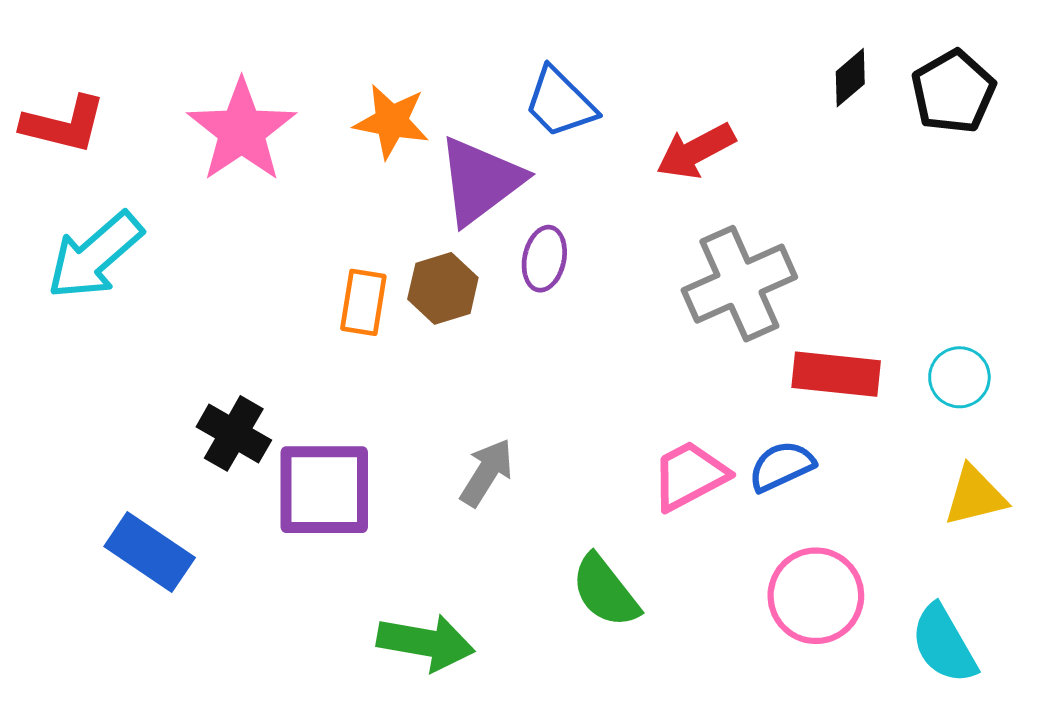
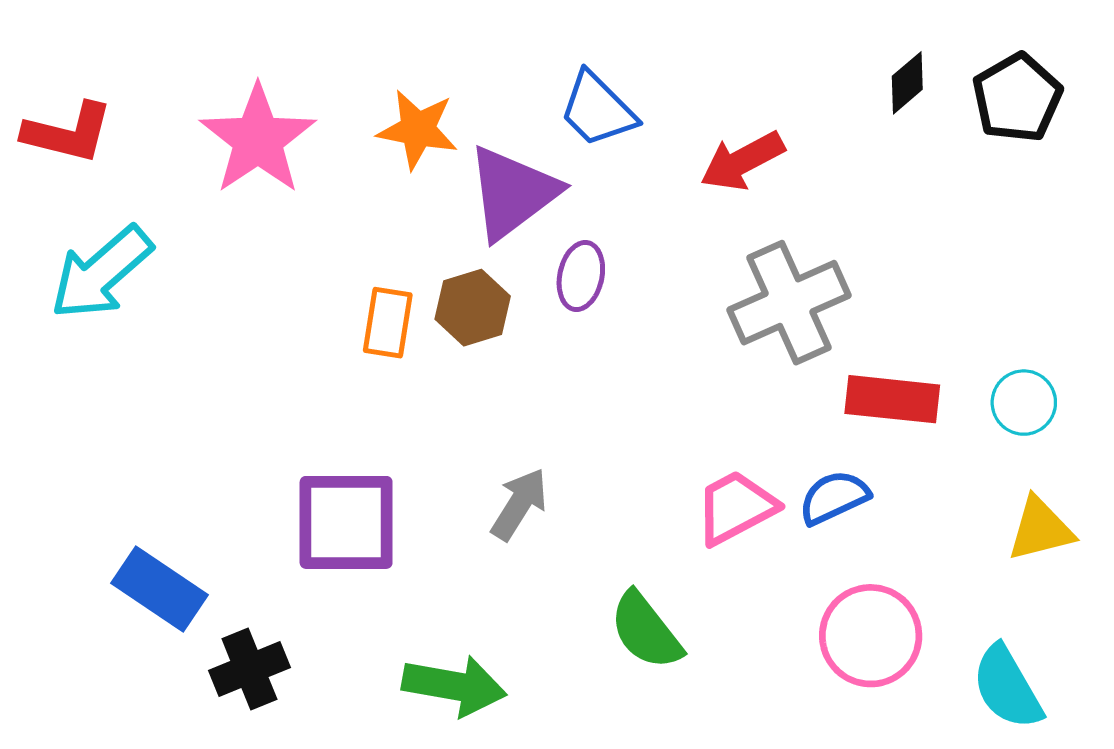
black cross: (234, 433) -> (249, 669), moved, turned 38

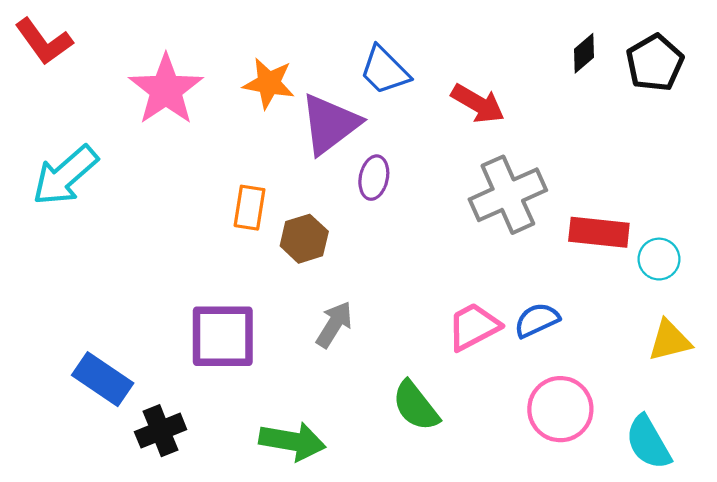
red L-shape: (68, 133) -> (44, 41), moved, turned 40
red arrow: (742, 161) -> (478, 104), turned -122
brown hexagon: (473, 308) -> (304, 239), moved
red rectangle: (892, 399) -> (599, 232), moved

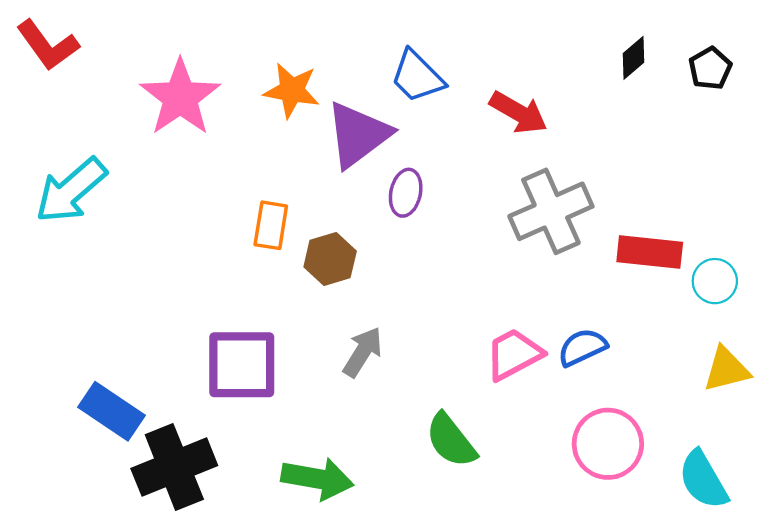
black pentagon: (655, 63) -> (710, 68), size x0.7
black cross: (161, 431) -> (174, 467), size x1.5

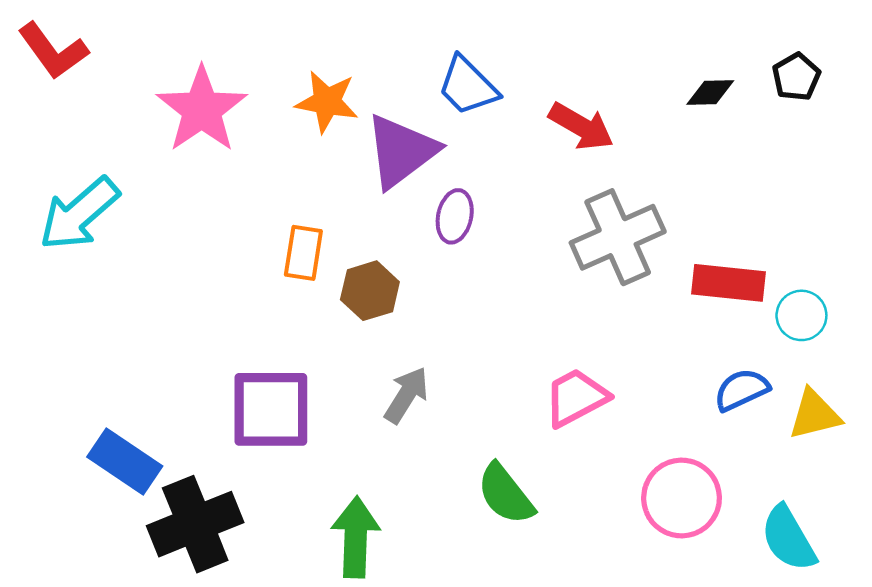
black diamond: (633, 58) -> (710, 93), moved, turned 39
blue semicircle: (582, 347) -> (742, 390), moved
green arrow: (317, 479) -> (356, 537), turned -98

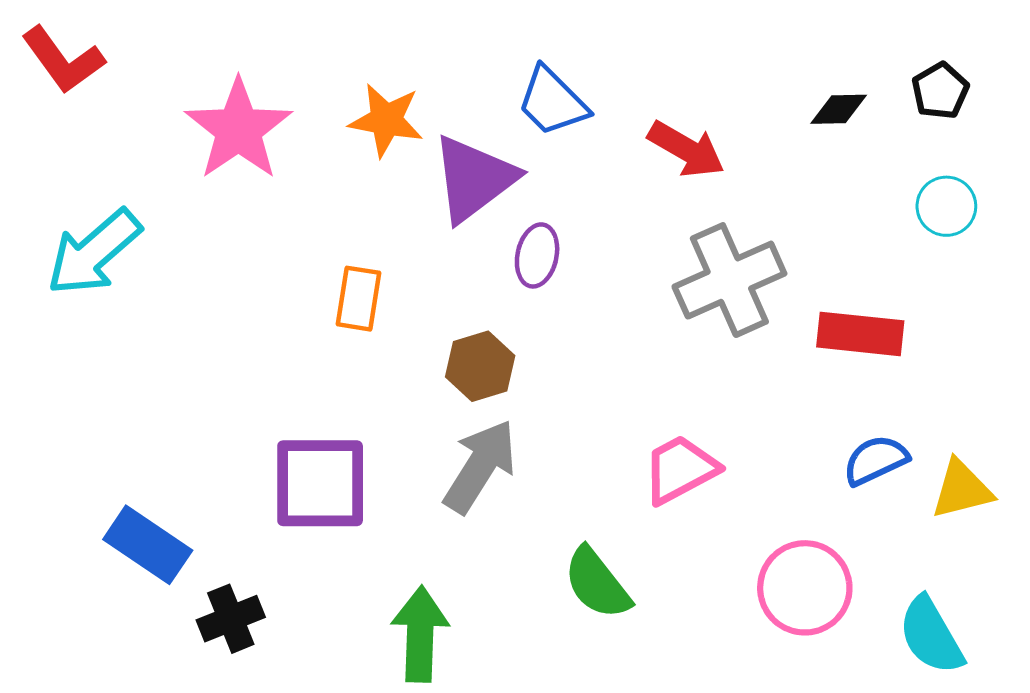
brown hexagon: (370, 291) -> (480, 366), moved
cyan circle: (801, 315) -> (946, 206), moved
gray arrow: (406, 395) -> (480, 466), size x1.4
black cross: (195, 524) -> (231, 619), size x0.6

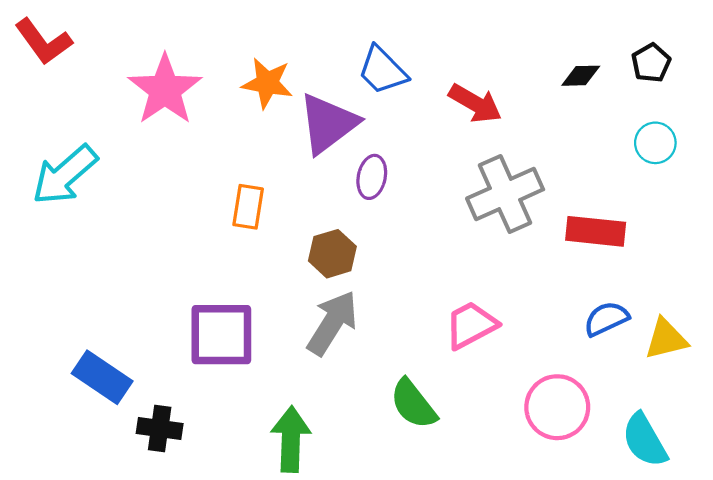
black cross: (231, 619) -> (160, 429), turned 30

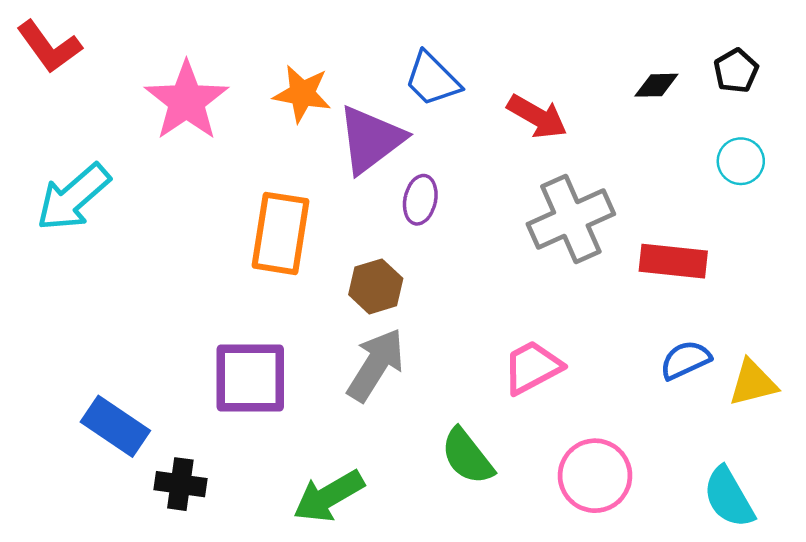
orange rectangle: (248, 207) -> (280, 233), size x1.6
pink circle: (557, 407) -> (595, 476), moved
green arrow: (291, 439) -> (329, 496), turned -122

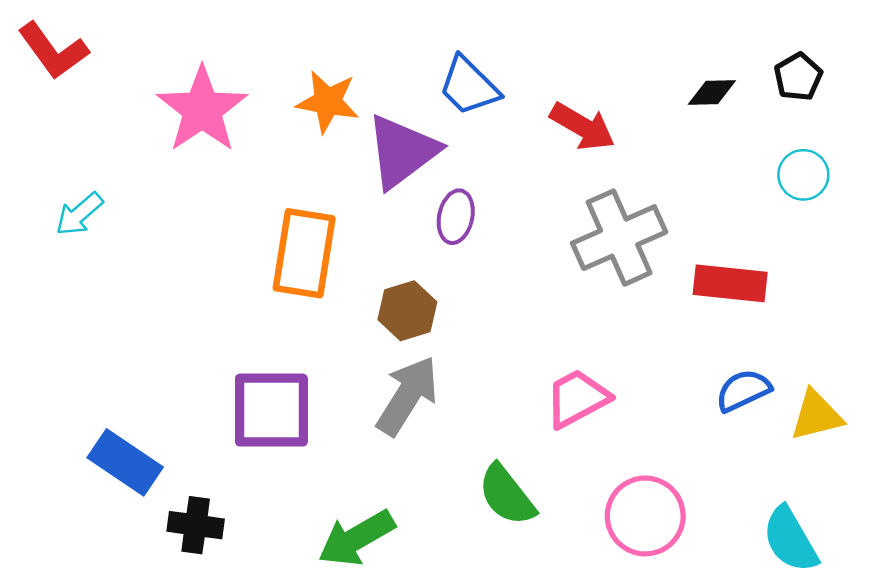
cyan arrow: (73, 197) -> (79, 214), size x0.6

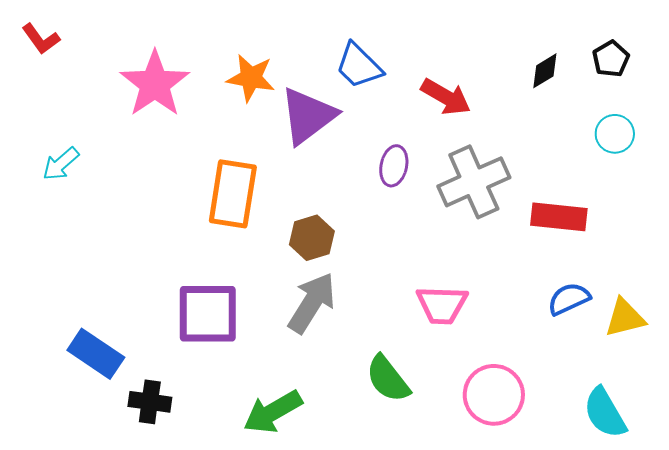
red L-shape: (53, 51) -> (41, 39), size x0.7
black diamond: (712, 93) -> (545, 71), turned -30
purple ellipse: (456, 217) -> (394, 166), moved
pink trapezoid: (577, 398) -> (442, 305), turned -150

